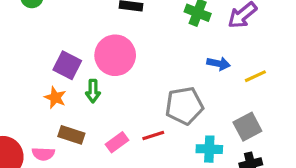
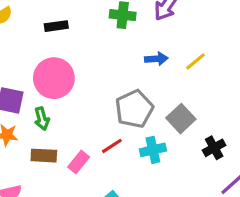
gray square: (247, 127) -> (181, 119), moved
brown rectangle: (71, 135) -> (44, 156), moved
cyan cross: (209, 149) -> (153, 150), moved

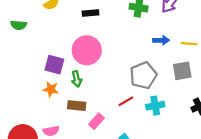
yellow line: (195, 61) -> (189, 44), turned 42
gray square: (181, 119) -> (182, 71), moved, turned 30
pink rectangle: (79, 162) -> (96, 121), moved

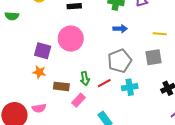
blue arrow: (161, 40) -> (120, 29), moved
green arrow: (77, 79) -> (85, 79), moved

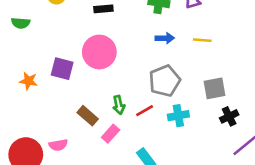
yellow line: (160, 34) -> (202, 40), moved
gray square: (153, 57) -> (215, 88), moved
orange star: (39, 72) -> (29, 81), moved
brown rectangle: (61, 86) -> (88, 116), turned 35

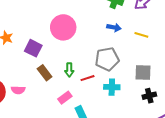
purple square: (62, 69) -> (33, 48), moved
pink rectangle: (111, 134) -> (65, 98), moved

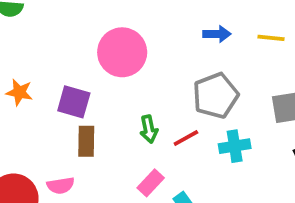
brown rectangle: (45, 73) -> (86, 141), moved, turned 49

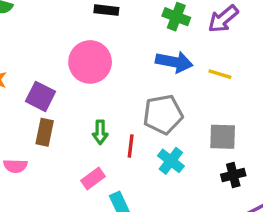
blue arrow: (217, 34) -> (174, 62), size x1.5
red line: (186, 138) -> (131, 146), turned -65
cyan cross: (235, 146) -> (171, 161), turned 36

